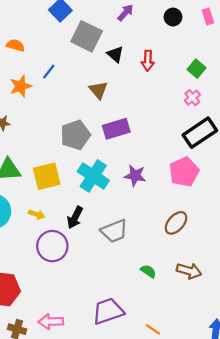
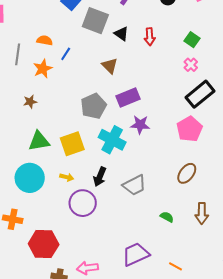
orange semicircle: (15, 45) -> (45, 40), moved
purple star: (135, 176) -> (140, 125), moved
brown arrow: (189, 271) -> (202, 213), turned 80

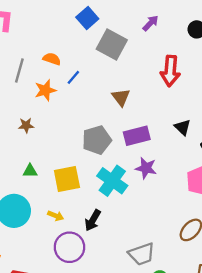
black triangle: (121, 34) -> (183, 127), moved
red arrow: (150, 37) -> (170, 71), size x1.5
green triangle: (39, 141) -> (30, 171), size x0.6
gray trapezoid: (134, 185) -> (142, 254), moved

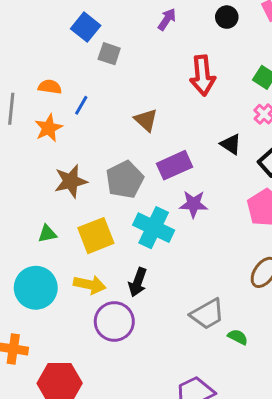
gray square: (112, 45) -> (109, 54), moved, size x0.6
brown star: (26, 125) -> (71, 181), moved, size x1.6
yellow arrow: (56, 216) -> (90, 285), size x1.5

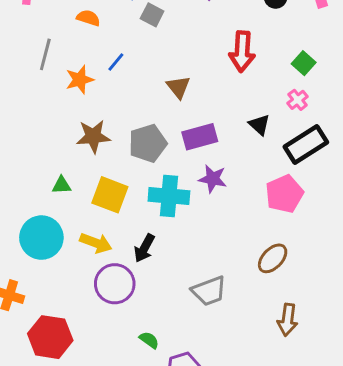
orange semicircle: (50, 87) -> (88, 18), moved
cyan cross: (154, 228) -> (169, 196), turned -30
yellow square: (96, 236) -> (110, 195), turned 33
green semicircle: (238, 337) -> (149, 340), moved

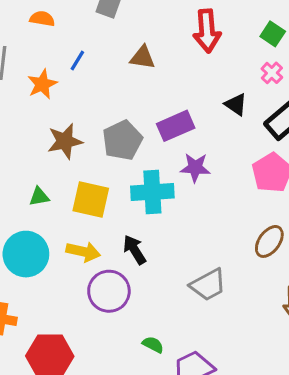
brown triangle: (178, 87) -> (143, 57), moved, turned -35
black arrow: (144, 248) -> (135, 250), turned 128

